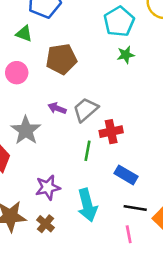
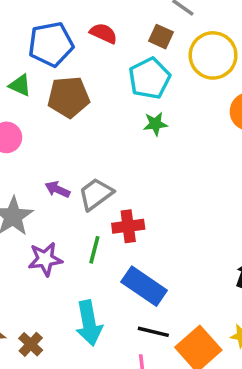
brown pentagon: (61, 59) -> (69, 97), moved
blue rectangle: (126, 175) -> (144, 286), size x1.4
purple star: (48, 187) -> (45, 259), moved

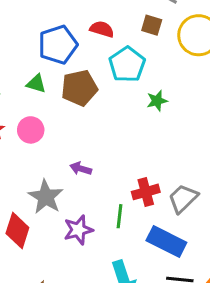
cyan pentagon: (150, 78) -> (127, 64), moved
gray trapezoid: (96, 194) -> (183, 198), moved

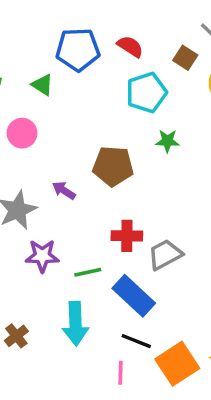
brown pentagon: (79, 88) -> (113, 166), moved
green line: (119, 216) -> (88, 272), moved, turned 55

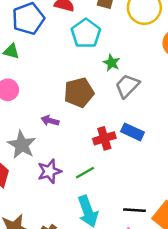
green star: (167, 141) -> (112, 63), turned -30
gray trapezoid: (165, 255) -> (127, 86), moved
blue rectangle: (134, 296) -> (132, 132), moved, size x0.7

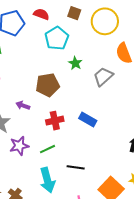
gray trapezoid: (127, 86) -> (103, 77), moved
red cross: (104, 138) -> (55, 121), moved
black line: (134, 210) -> (76, 167), moved

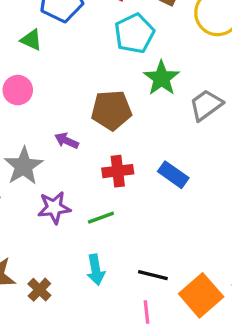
green star: (75, 63) -> (161, 78), size x1.5
black line: (76, 167) -> (153, 275), moved
cyan arrow: (47, 180) -> (96, 270), size x0.7

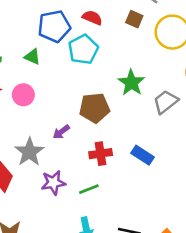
cyan pentagon: (134, 33) -> (83, 49), moved
purple arrow: (67, 141) -> (61, 132), turned -60

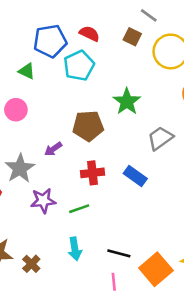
gray trapezoid: (166, 102) -> (160, 138), moved

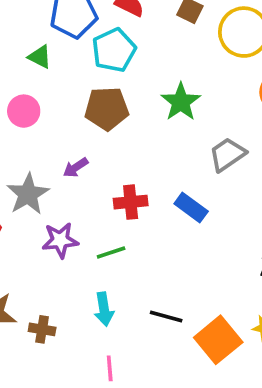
brown pentagon: (88, 126) -> (107, 109), moved
brown cross: (31, 264) -> (42, 329), turned -36
pink line: (114, 282) -> (110, 368), moved

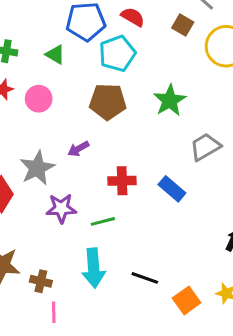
cyan arrow: (104, 309) -> (94, 268), size x1.4
orange square: (218, 340) -> (187, 300), size x0.7
pink line: (110, 368) -> (54, 312), moved

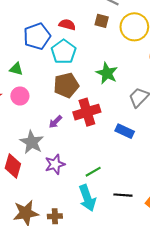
green triangle: (55, 55) -> (16, 69), moved
red cross: (122, 181) -> (87, 112), moved, size x1.4
green line: (103, 221) -> (93, 172), moved

